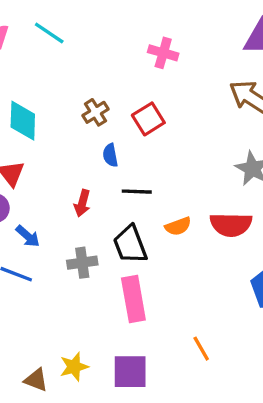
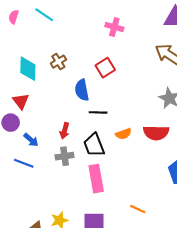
brown cross: (95, 112) -> (58, 62), moved
blue semicircle: (110, 155) -> (82, 90), size x1.5
red arrow: (82, 203) -> (65, 131), moved
orange line: (201, 349) -> (138, 209), turned -35

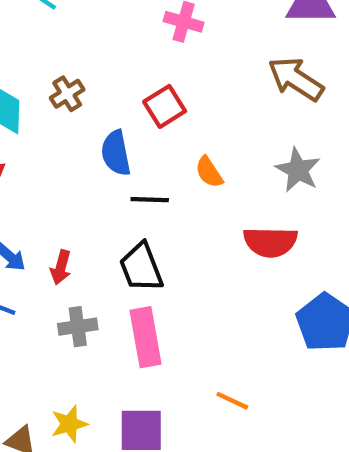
red arrow: (65, 131) -> (61, 267), moved
orange semicircle: (124, 134) -> (209, 172), moved, turned 77
gray cross: (65, 156) -> (78, 327), moved

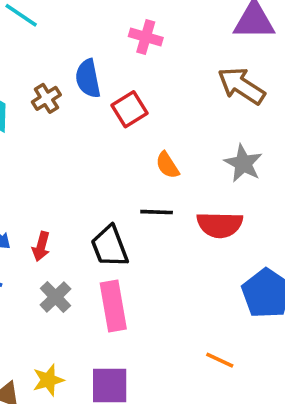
blue semicircle: (116, 153) -> (88, 79), moved
black line: (150, 200) -> (157, 212), moved
gray cross: (78, 327) -> (55, 297), turned -36
orange line: (232, 401) -> (220, 360), moved

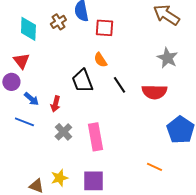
red square: (129, 109) -> (104, 28), turned 36
orange semicircle: (167, 165) -> (100, 60), moved
black line: (157, 212) -> (119, 85), turned 54
black trapezoid: (110, 246) -> (82, 81), moved

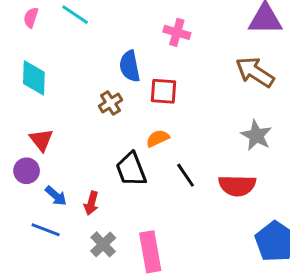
brown cross: (58, 22) -> (110, 103), moved
cyan diamond: (28, 29) -> (34, 78), moved
orange semicircle: (100, 60) -> (158, 138), turned 98

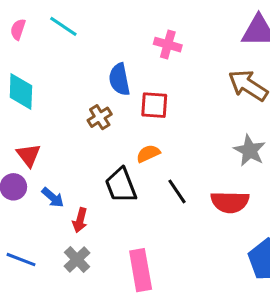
blue arrow: (56, 196) -> (53, 197), moved
blue line: (46, 230) -> (21, 260), moved
gray cross: (103, 244) -> (77, 260), moved

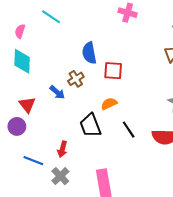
pink semicircle: (18, 29) -> (20, 31), moved
pink cross: (168, 45) -> (128, 13), moved
blue arrow: (53, 197) -> (57, 92), moved
blue line: (21, 260) -> (33, 161), moved

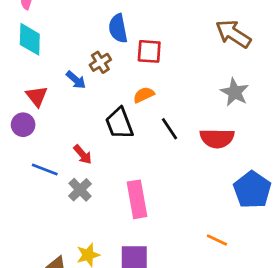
red arrow: (62, 149) -> (83, 155), turned -56

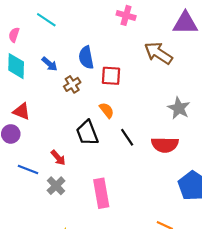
brown arrow: (233, 34) -> (158, 53), moved
blue arrow: (76, 80) -> (50, 64), moved
orange semicircle: (144, 95) -> (107, 110), turned 77
red triangle: (37, 96) -> (22, 111), turned -30

